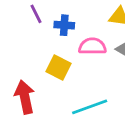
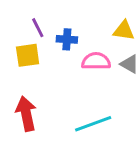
yellow square: (59, 67) -> (28, 55), moved, turned -35

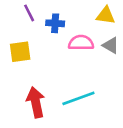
yellow square: (28, 55) -> (20, 52), moved
red arrow: (26, 114) -> (36, 102), moved

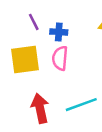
pink semicircle: (81, 43) -> (60, 58), moved, turned -85
yellow square: (20, 52) -> (25, 59), size x1.4

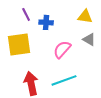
pink semicircle: (60, 58) -> (62, 49), moved, turned 36

